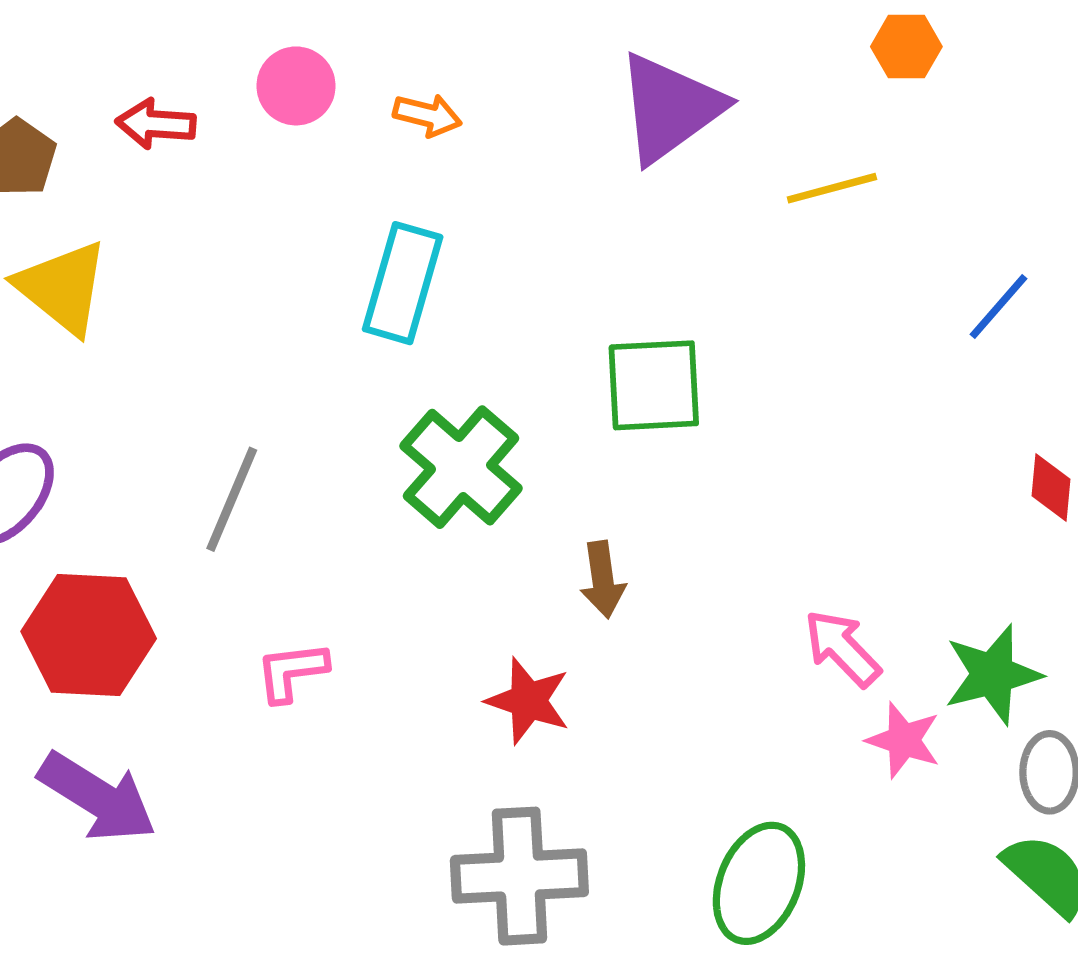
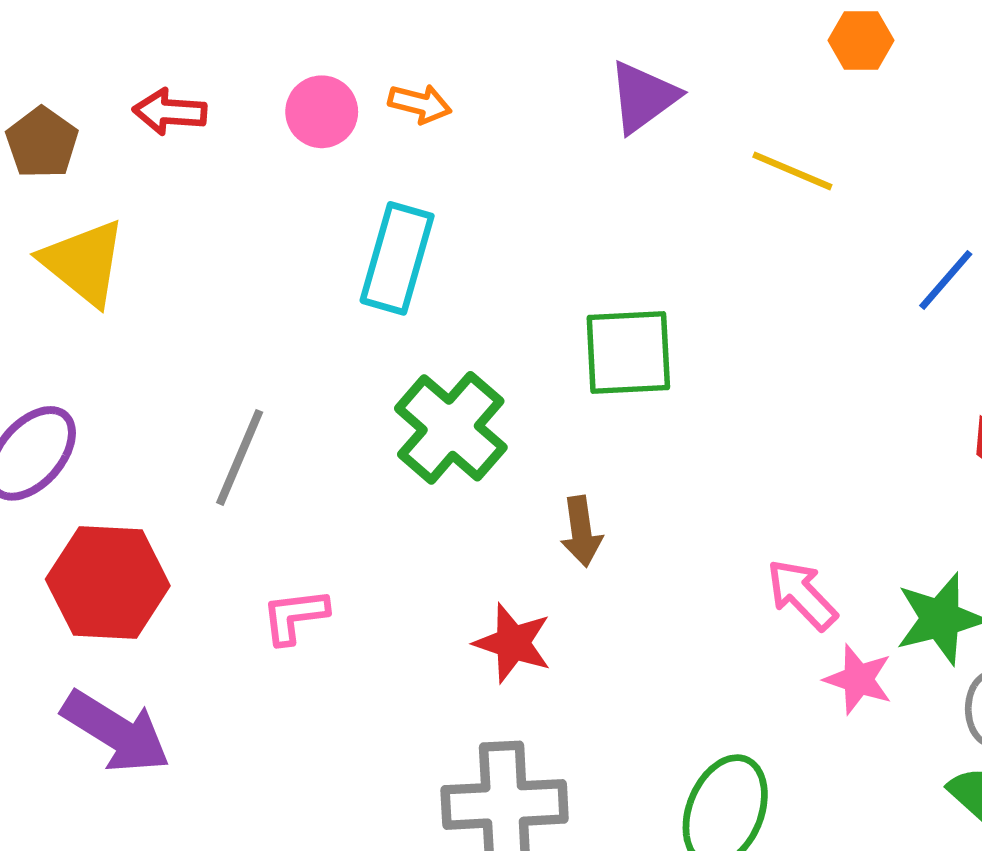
pink circle: (296, 86) -> (322, 112), moved
purple triangle: (670, 108) -> (643, 97), size x0.7
yellow line: (832, 188) -> (792, 171), turned 38

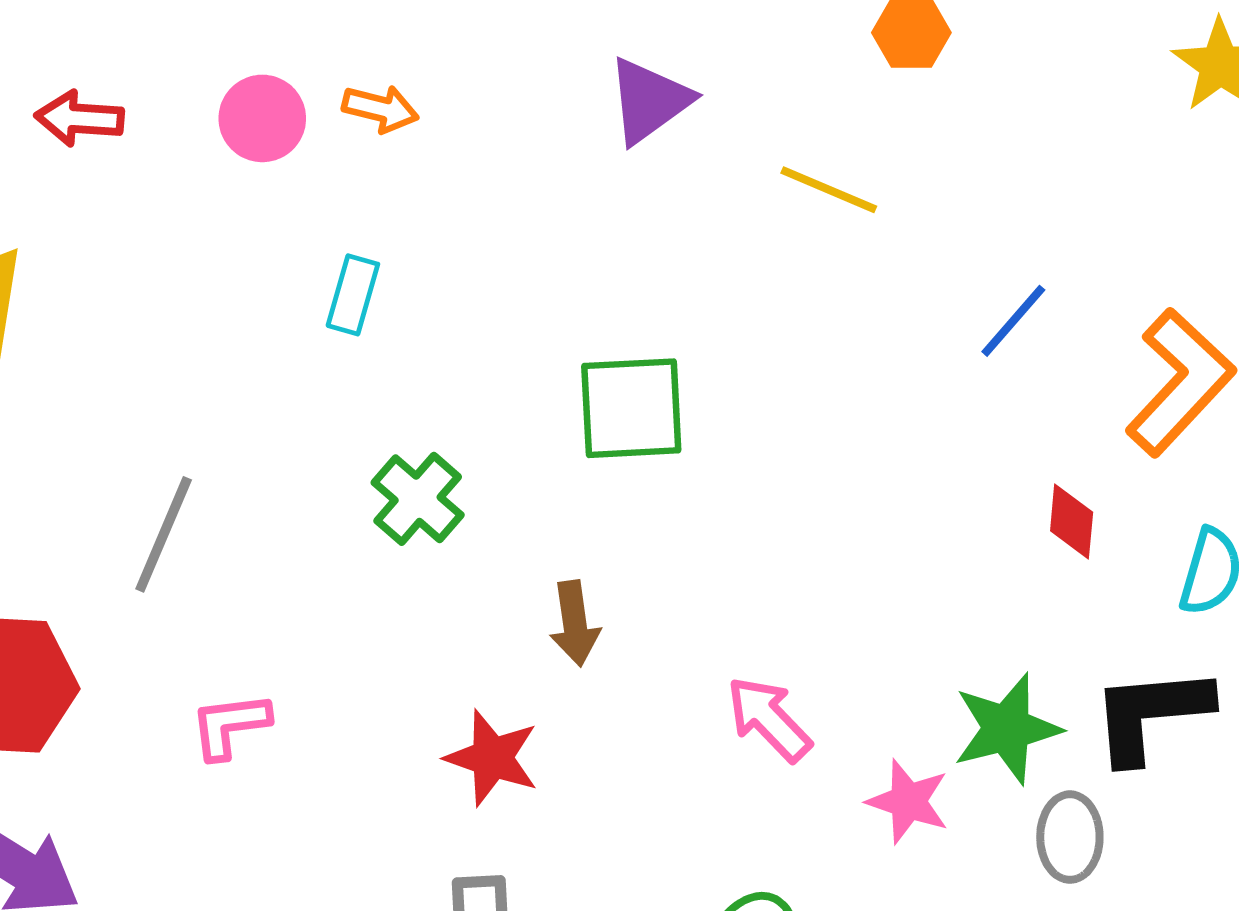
cyan rectangle: (397, 258) -> (353, 295), size x0.6
green cross: (451, 428) -> (418, 499), size x0.7
pink arrow: (802, 595) -> (769, 719), moved

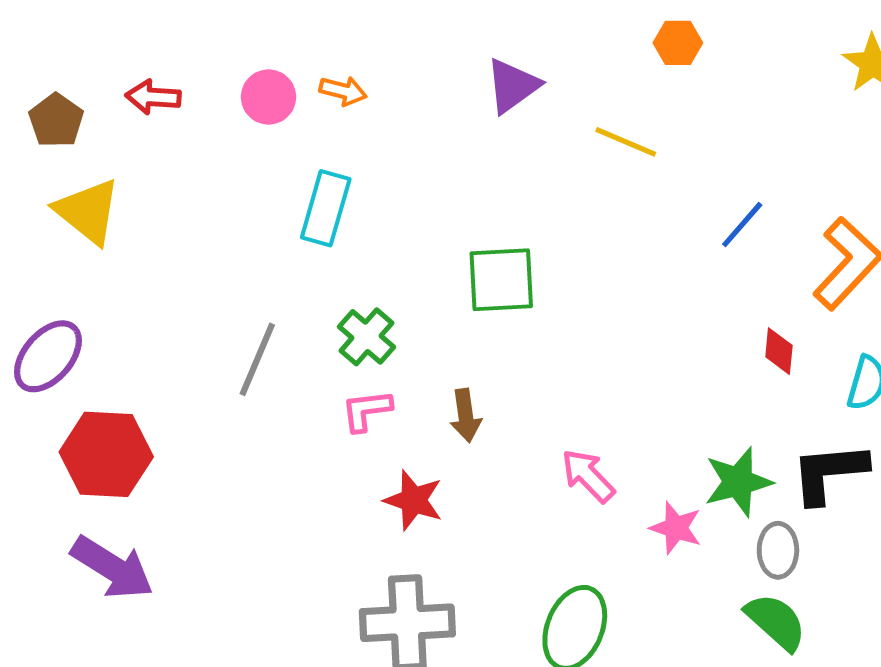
cyan rectangle: (353, 295) -> (326, 208), size x1.5
gray line: (164, 534) -> (257, 359), moved
pink L-shape: (230, 725) -> (367, 410), moved

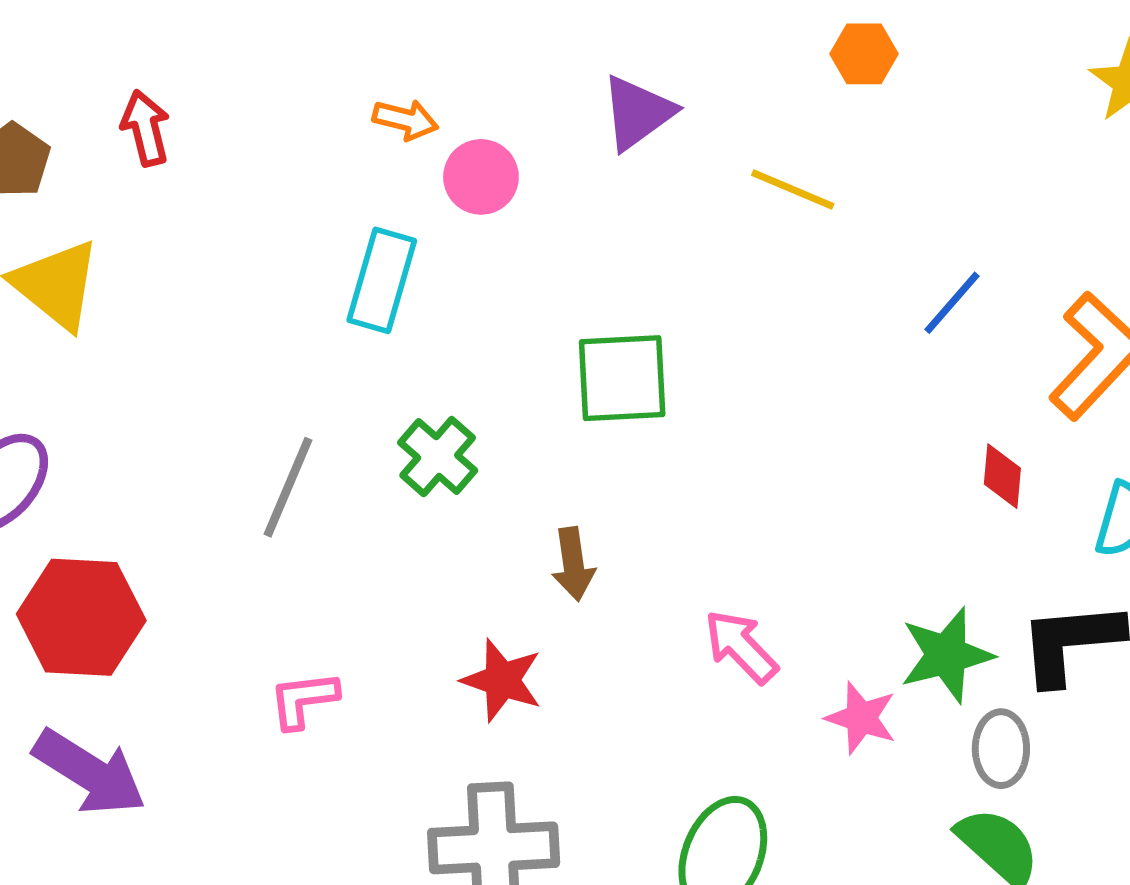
red arrow: (153, 97) -> (146, 128), turned 72
pink circle: (268, 97) -> (481, 177), moved
pink L-shape: (367, 410) -> (303, 700), moved

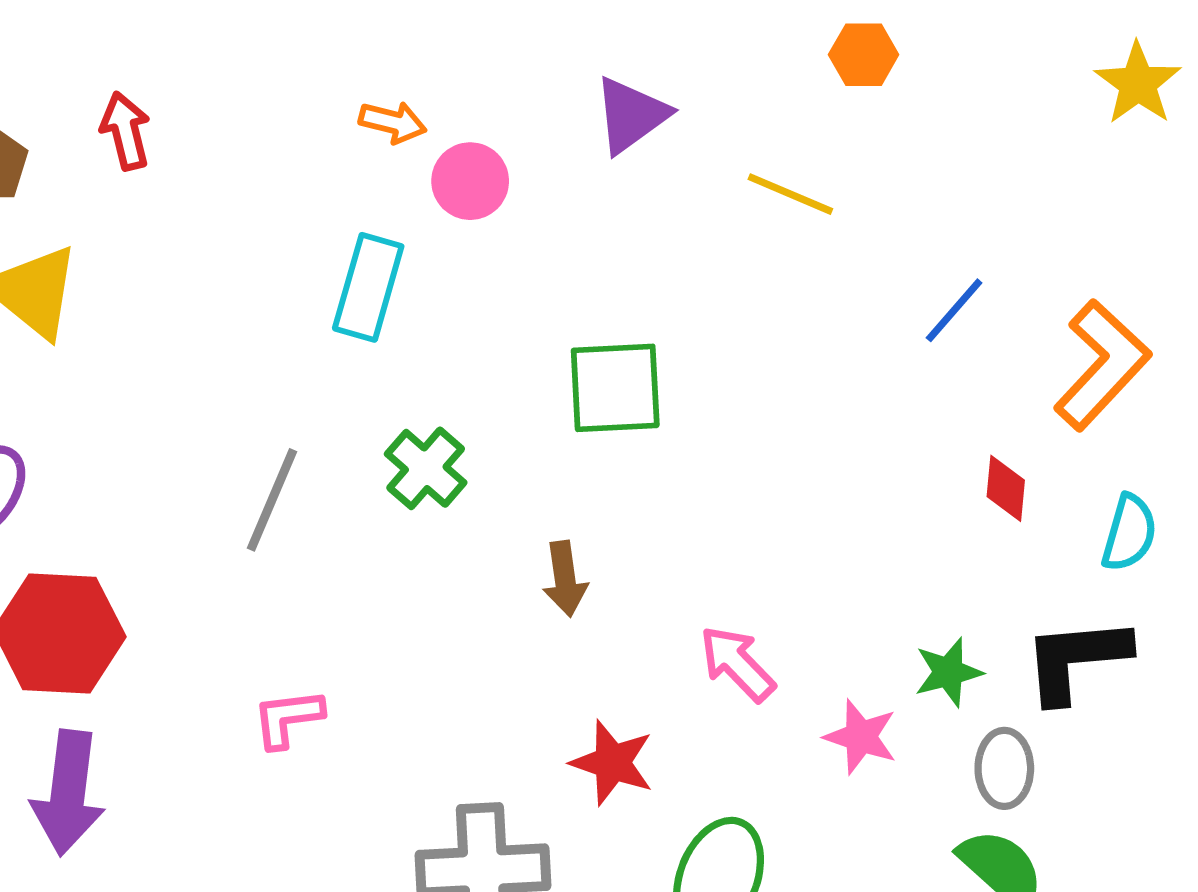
green star: (946, 655) -> (948, 672), size x0.7
red star: (502, 680) -> (612, 763), moved
purple arrow: (90, 772) -> (68, 793), turned 65

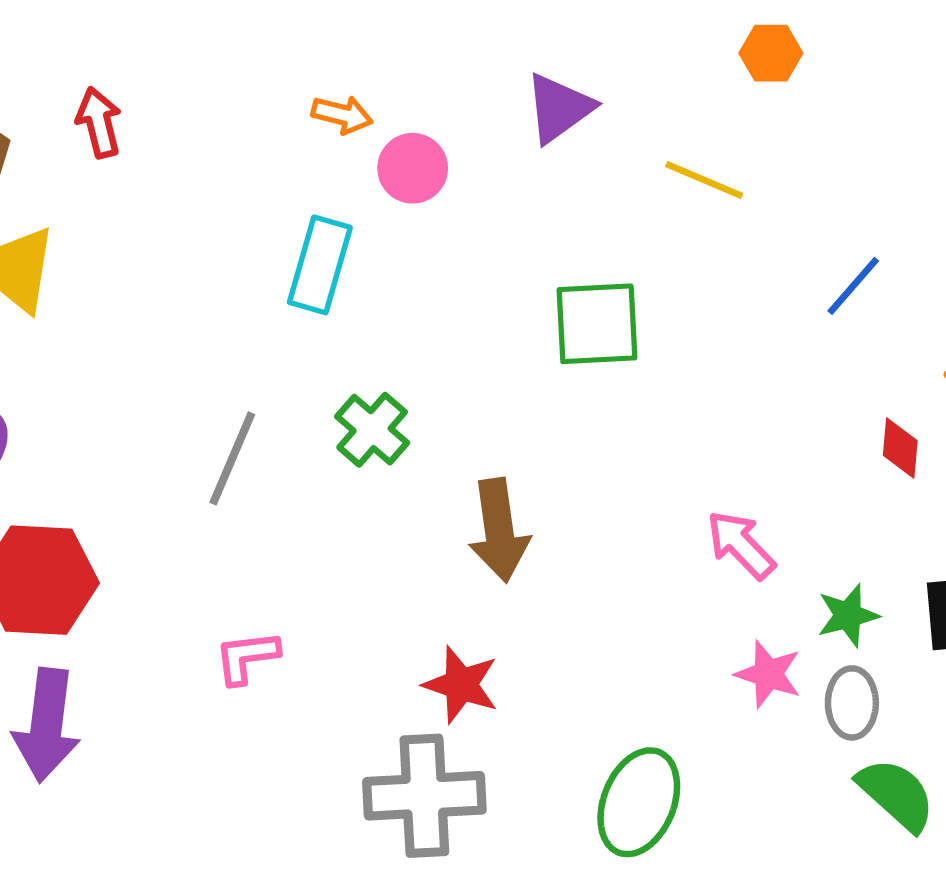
green square: (615, 388) -> (597, 324), moved
brown arrow: (565, 579) -> (499, 530), size x1.5
pink arrow: (737, 664) -> (741, 545), moved
red star: (612, 763) -> (461, 685), moved
gray ellipse: (1004, 768) -> (852, 703), moved

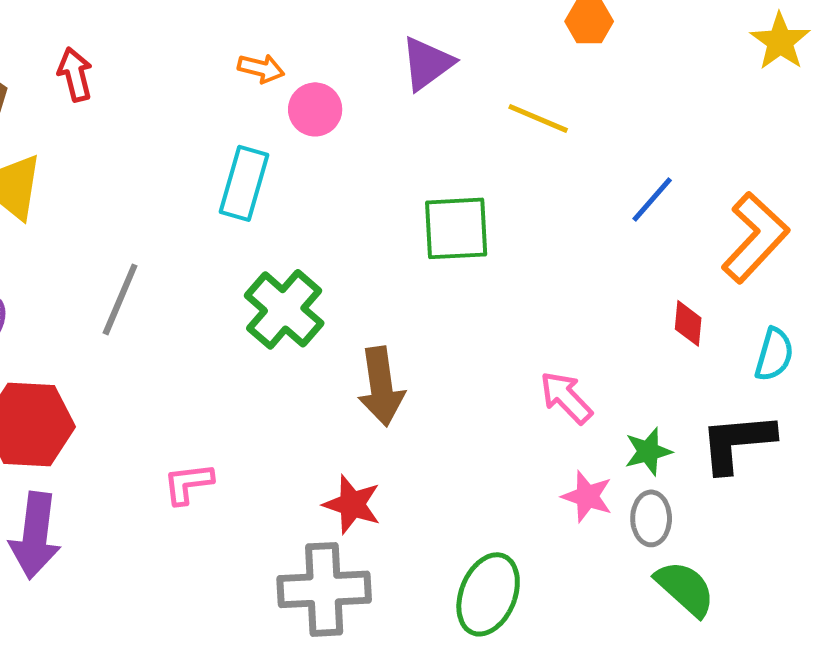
green cross: (372, 430) -> (284, 309), size x1.4
gray line: (232, 458) -> (120, 299), moved

